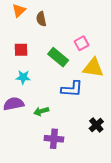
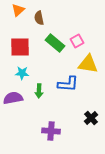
red square: (21, 50) -> (20, 47), size x1.5
green rectangle: (58, 57) -> (55, 43), moved
green arrow: (41, 111) -> (39, 91), moved, turned -72

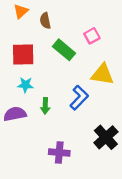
pink square: (77, 41) -> (92, 36), moved
blue L-shape: (68, 84) -> (79, 98), turned -50
black cross: (91, 118) -> (106, 137), size x1.5

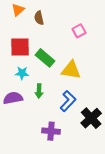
green rectangle: (64, 50) -> (45, 58), moved
yellow triangle: (102, 74) -> (71, 70), moved
blue L-shape: (79, 98) -> (68, 101), moved

